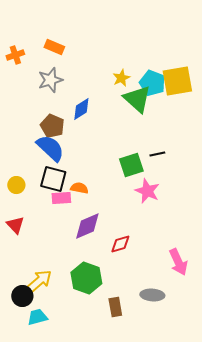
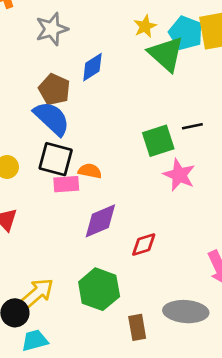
gray ellipse: (152, 295) -> (186, 312), size x1.4

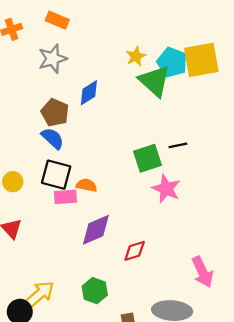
blue semicircle: (52, 118) -> (53, 138), size x0.7
green hexagon: (99, 289) -> (95, 291), size x0.7

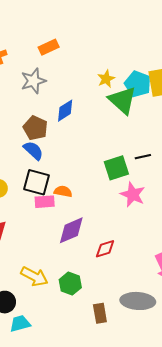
orange rectangle: (57, 20) -> (49, 47), moved, turned -48
yellow arrow: (40, 294) -> (34, 276), moved, turned 68

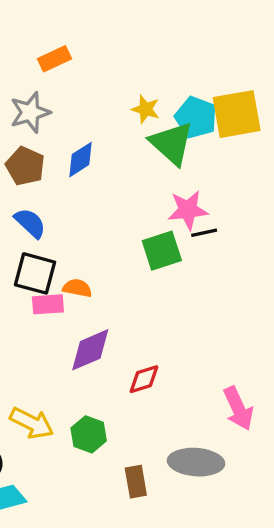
yellow star: (106, 79) -> (146, 109), turned -30
brown pentagon: (35, 128) -> (25, 166), moved
pink star: (133, 195) -> (188, 210), moved, turned -30

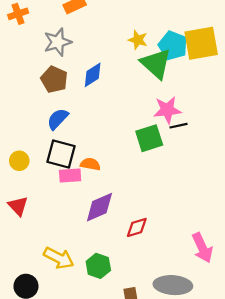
blue semicircle: (30, 223) -> (58, 119), turned -90

